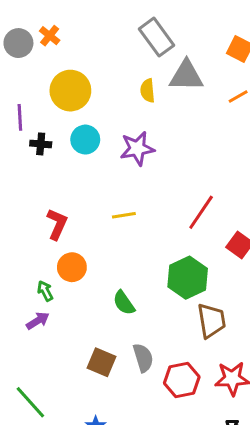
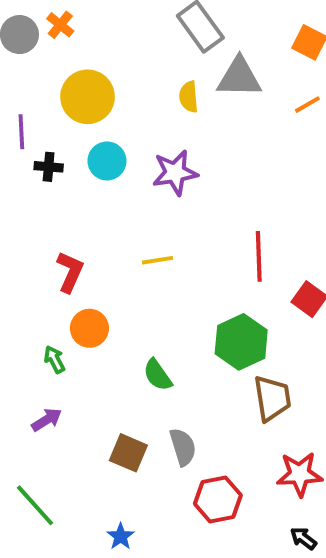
red line: (201, 212) -> (259, 256), turned -36
purple arrow: (38, 321) -> (47, 420), moved
red hexagon: (182, 380) -> (218, 499), moved

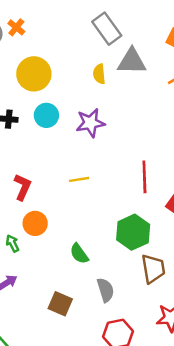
gray semicircle: (183, 447) -> (105, 290), moved

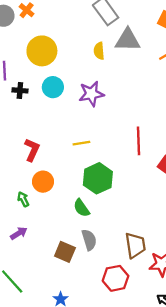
green hexagon: (133, 232) -> (98, 178), moved
brown trapezoid: (153, 269) -> (135, 245), moved
gray semicircle: (105, 290) -> (89, 240), moved

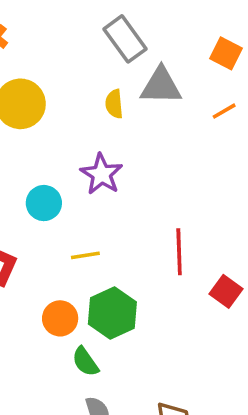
cyan circle: (53, 87) -> (44, 203), moved
purple star: (91, 94) -> (102, 174), turned -30
orange circle: (43, 182) -> (60, 318), moved

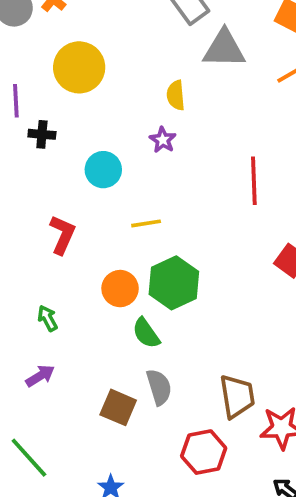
yellow semicircle: (114, 104) -> (176, 95), moved
purple star: (102, 174) -> (163, 140), size x0.6
red line: (179, 252) -> (254, 181), moved

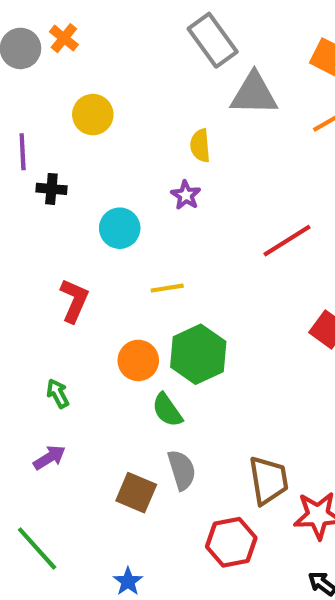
yellow circle: (79, 67) -> (93, 115), size x0.7
red line: (254, 181) -> (287, 241), turned 60

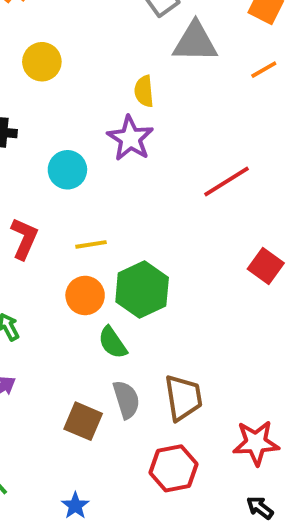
purple star: (186, 195) -> (130, 138), size x1.6
yellow line: (167, 288) -> (91, 244), moved
brown trapezoid: (268, 480) -> (183, 398), moved

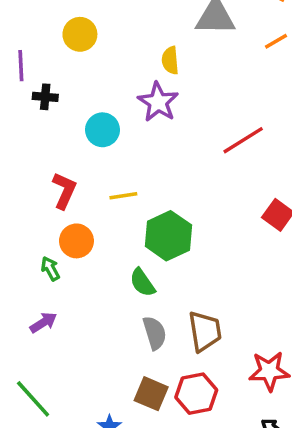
orange circle: (85, 295) -> (76, 241), moved
brown square: (83, 421) -> (151, 394), moved

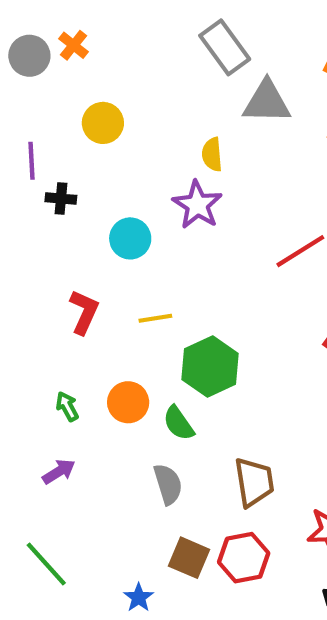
orange circle: (76, 241) -> (128, 402), moved
gray semicircle: (155, 333) -> (168, 484), moved

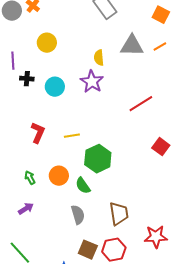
gray triangle: (267, 102) -> (132, 46), moved
cyan circle: (130, 238) -> (55, 87), moved

